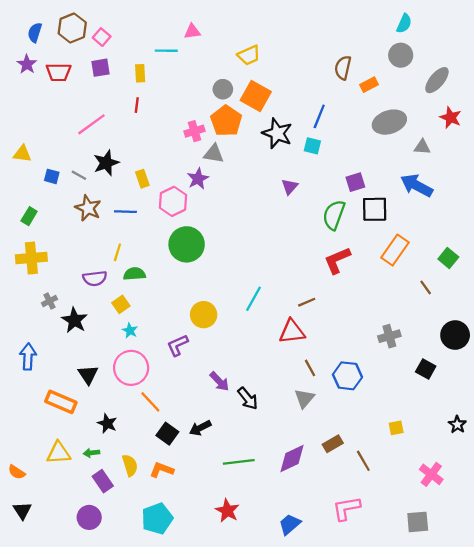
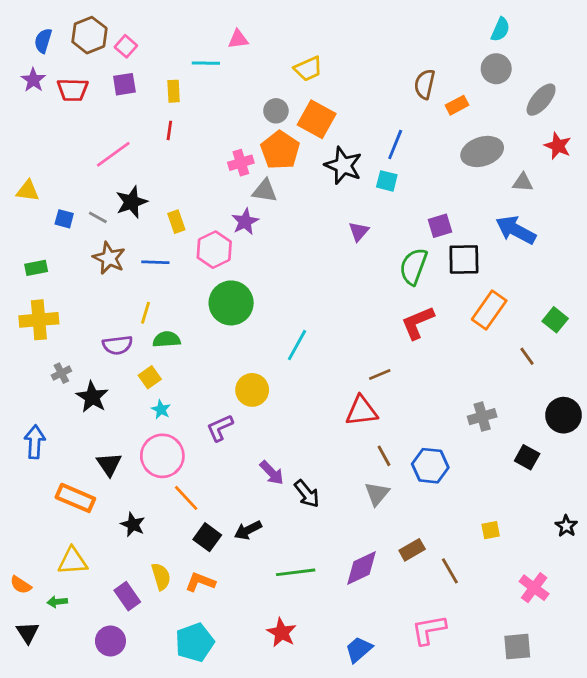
green rectangle: (29, 216) -> (36, 268), turned 48
cyan line: (253, 299) -> (297, 345), moved
green arrow: (91, 453) -> (57, 602), moved

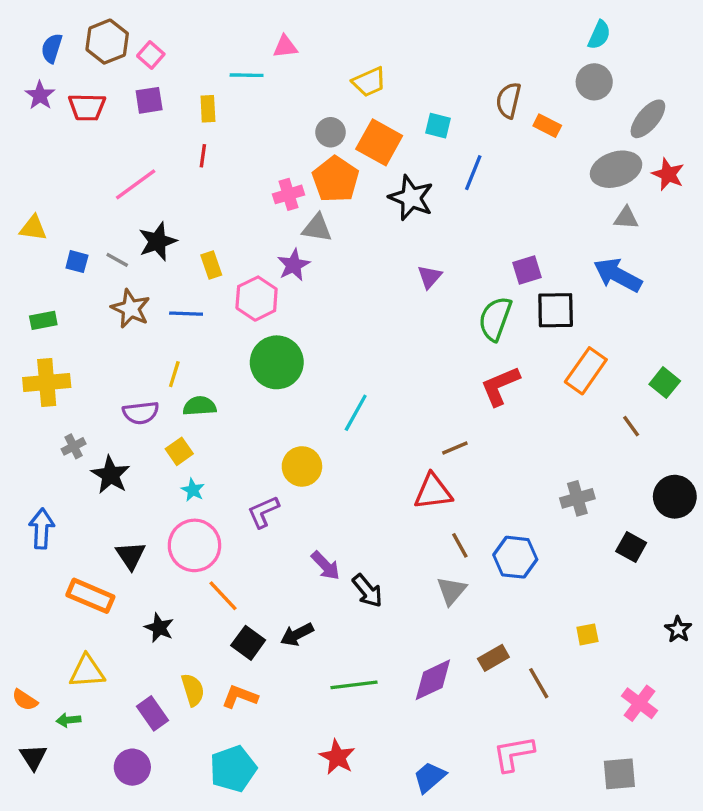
orange rectangle: (457, 105) -> (547, 126), turned 55
gray ellipse: (482, 151) -> (616, 169), moved
cyan square: (387, 181) -> (438, 126), moved

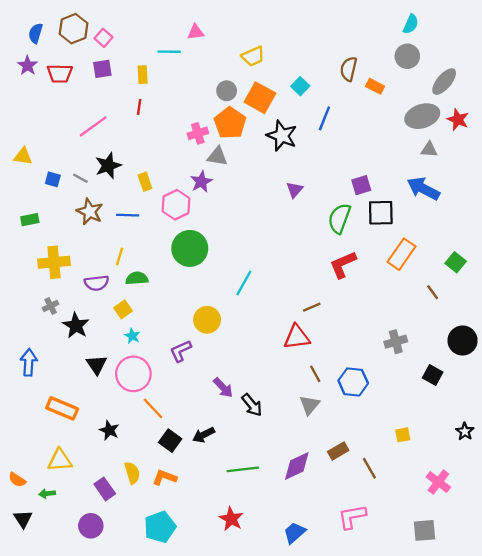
cyan square: (438, 126) -> (300, 86), turned 30
yellow cross: (47, 383) -> (54, 262), moved
black triangle: (131, 555) -> (97, 365), moved

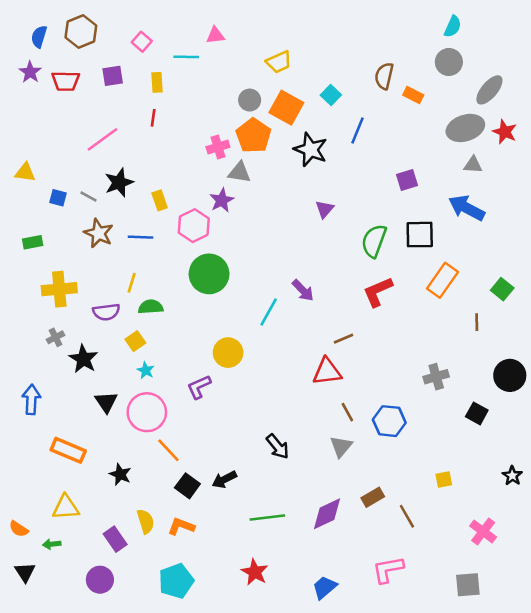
pink square: (103, 38) -> (142, 42), moved
purple square: (361, 185) -> (407, 180), moved
brown line: (433, 292) -> (477, 322), turned 35
purple arrow: (223, 388) -> (303, 290), moved

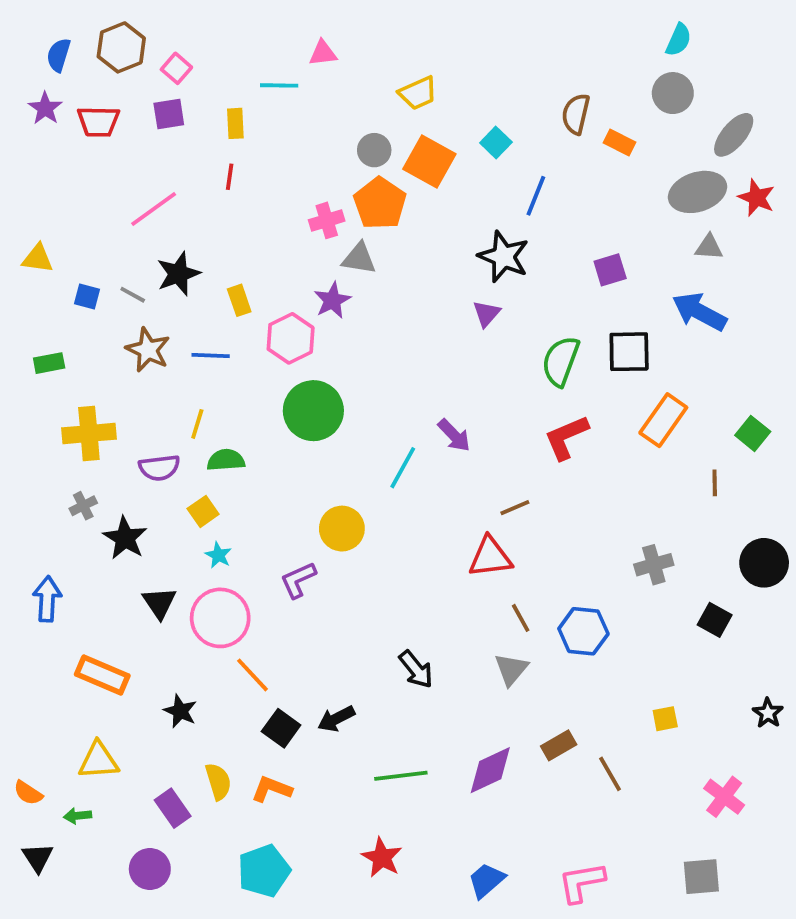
pink square: (142, 42) -> (176, 68), moved
black star: (311, 150) -> (504, 257), moved
pink L-shape: (388, 570) -> (582, 882), moved

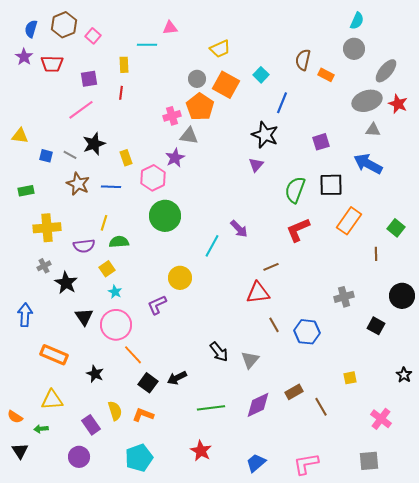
purple square: (169, 114) -> (89, 79), moved
gray triangle: (511, 669) -> (250, 360), moved

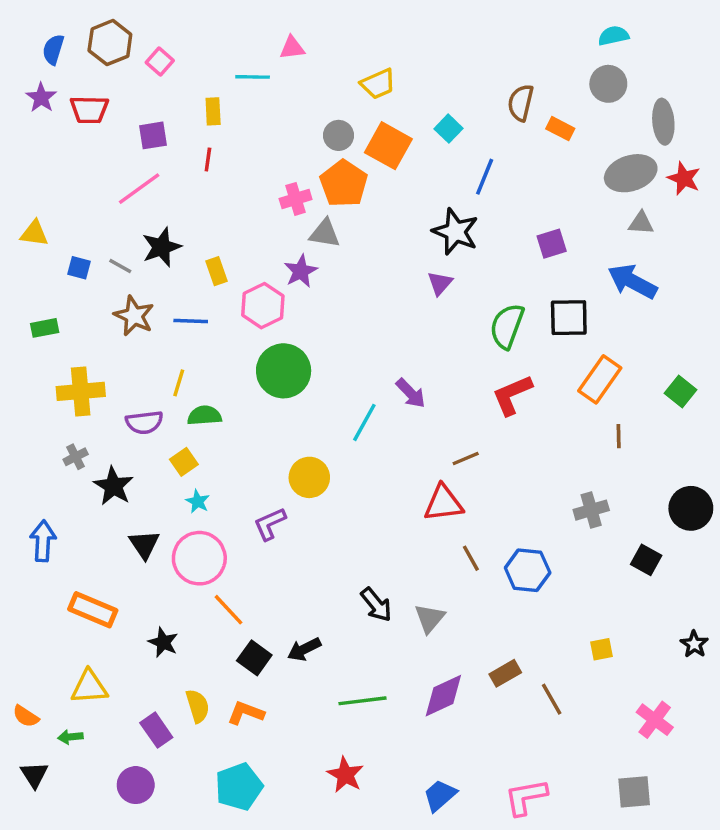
cyan semicircle: (357, 21) -> (613, 36), turned -126
gray ellipse: (386, 71) -> (663, 122), turned -45
brown line: (376, 254) -> (619, 436), moved

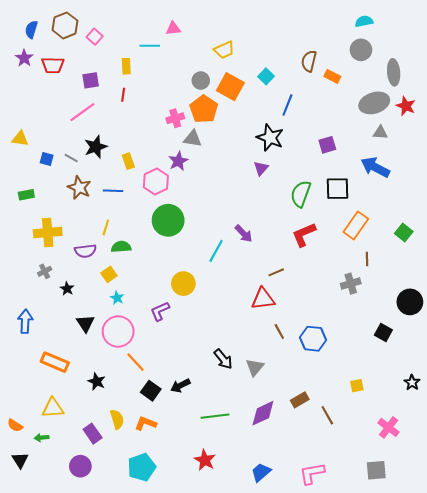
black star: (113, 486) -> (67, 289), size x0.6
gray cross: (591, 510) -> (351, 284), moved

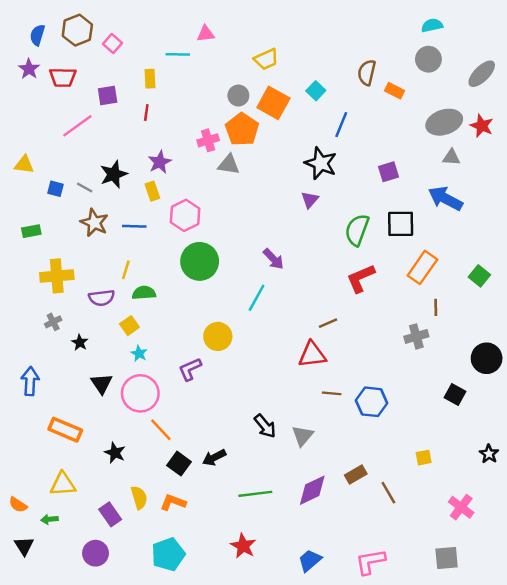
gray ellipse: (394, 72) -> (482, 74), moved, turned 50
pink line: (82, 112) -> (77, 126), moved
purple star: (178, 161) -> (160, 162), moved
purple arrow: (244, 234) -> (273, 259), moved
brown line: (279, 332) -> (332, 393), turned -56

